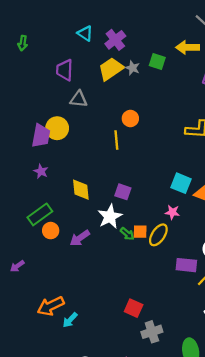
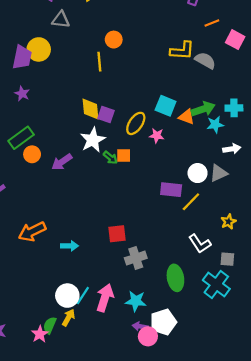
yellow diamond: (81, 190) -> (91, 109), moved
yellow ellipse: (158, 235) -> (136, 123), moved
red square: (134, 308) -> (117, 234), turned -30
cyan arrow: (70, 320) -> (70, 246), moved, turned -133

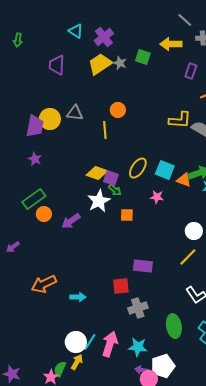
gray triangle: (61, 20) -> (75, 113), moved
yellow diamond: (91, 109) -> (97, 173), turned -65
yellow ellipse: (136, 123) -> (138, 168), moved
green arrow: (110, 158) -> (115, 190), moved
purple rectangle: (171, 190) -> (143, 266), moved

